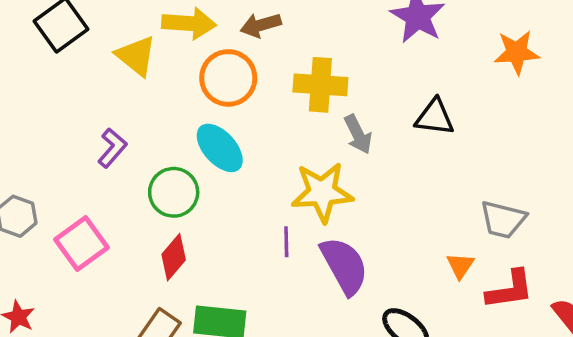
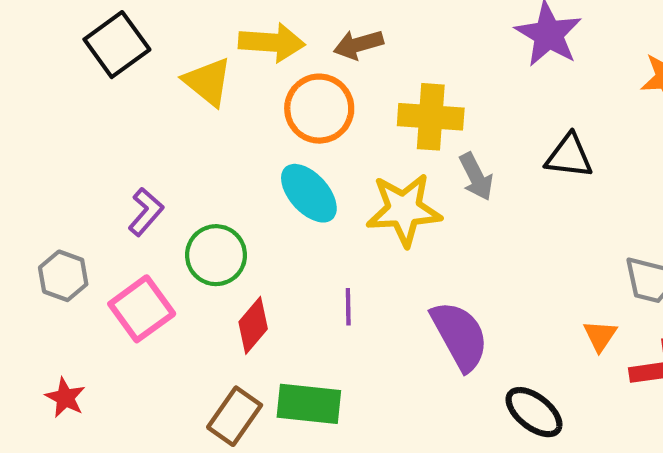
purple L-shape: (112, 148) -> (146, 212), moved
green circle: (174, 192) -> (216, 255), moved
yellow star: (322, 192) -> (404, 210), moved
purple line: (286, 242) -> (348, 307), moved

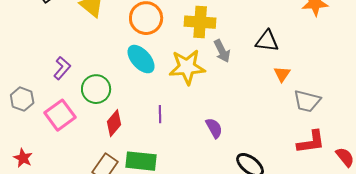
purple semicircle: (460, 336) -> (214, 128), size x0.6
orange triangle: (600, 336) -> (282, 74), moved

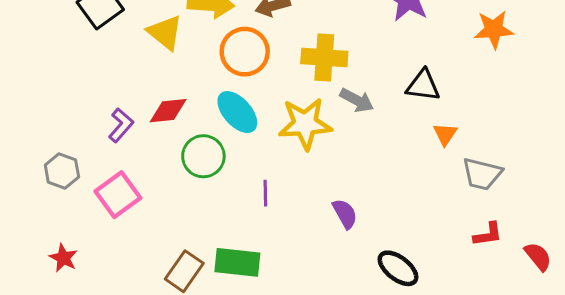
gray arrow: (222, 51) -> (357, 100), turned -35
green circle: (96, 89) -> (203, 156), moved
red diamond: (114, 123) -> (168, 111), moved, turned 44
red L-shape: (311, 142) -> (488, 234), size x0.7

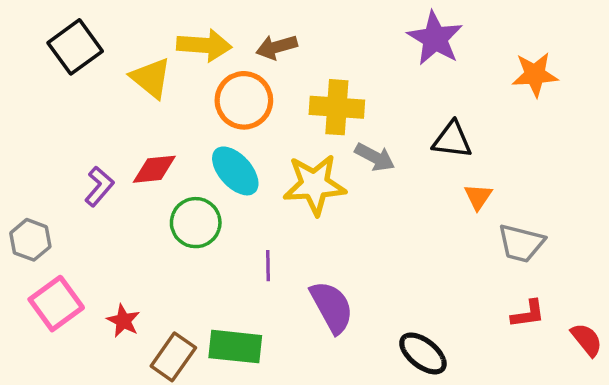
pink square: (118, 195) -> (56, 304), moved
purple semicircle: (345, 214) -> (332, 307), moved, size x1.5
red star: (63, 258) -> (123, 321), moved

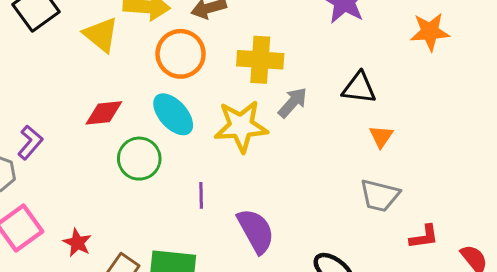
gray arrow: (375, 157) -> (293, 103), turned -76
purple L-shape: (99, 186) -> (30, 142), moved
gray trapezoid: (521, 243) -> (380, 195), moved

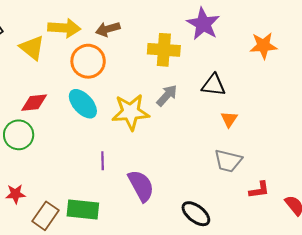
yellow cross: (260, 60) -> (164, 50), moved
green circle: (139, 159) -> (19, 135), moved
red star: (77, 243) -> (15, 194), turned -30

